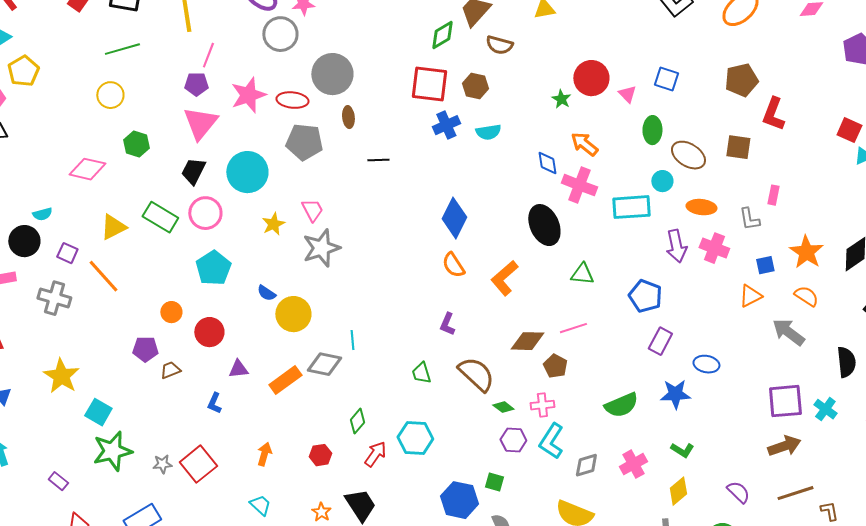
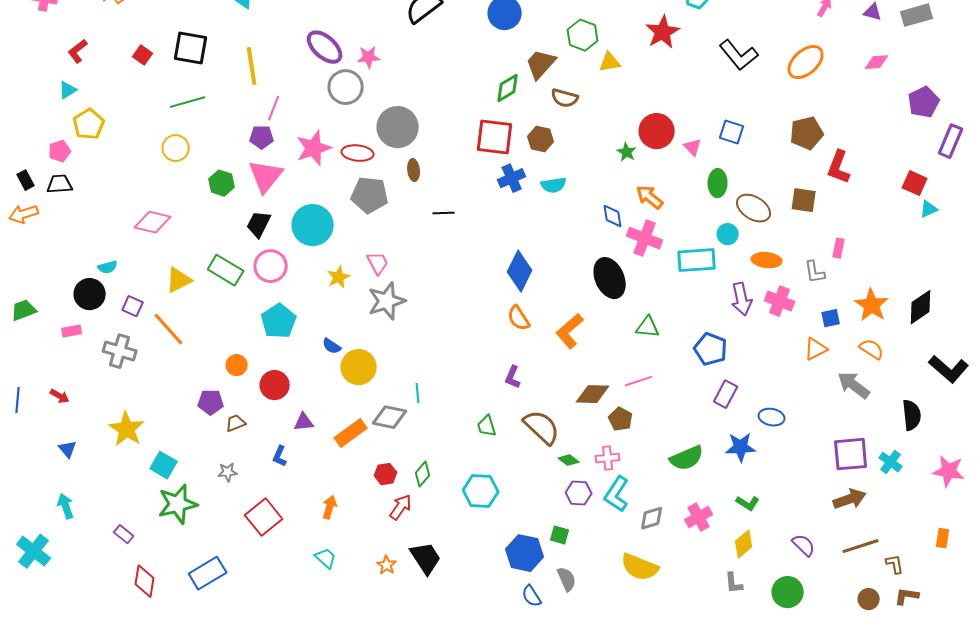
green hexagon: (136, 144) -> (222, 183), moved
red arrow: (375, 454) -> (401, 507), moved
red hexagon: (320, 455) -> (386, 474), moved
gray star: (162, 464) -> (228, 472), moved

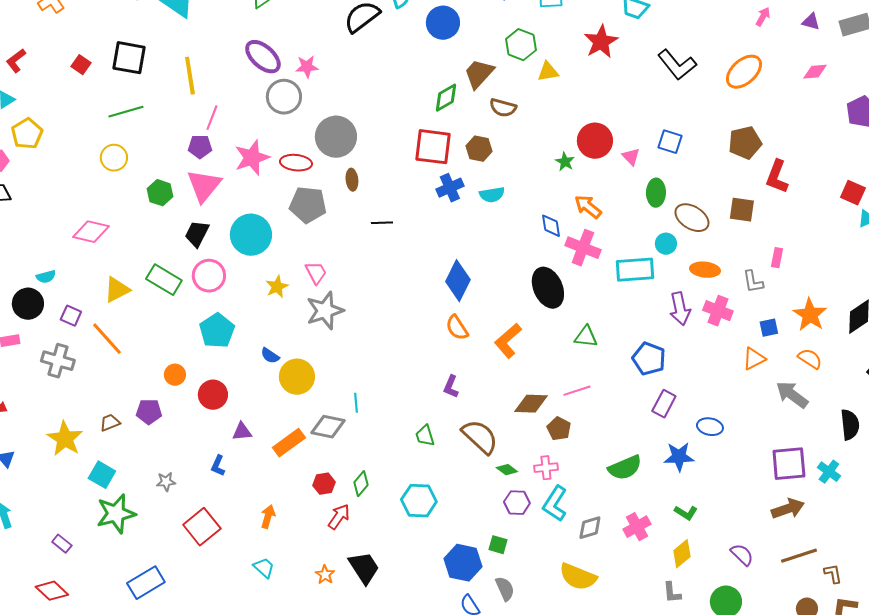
brown trapezoid: (236, 423) -> (110, 423), moved
red diamond: (145, 581) -> (52, 591), moved, turned -56

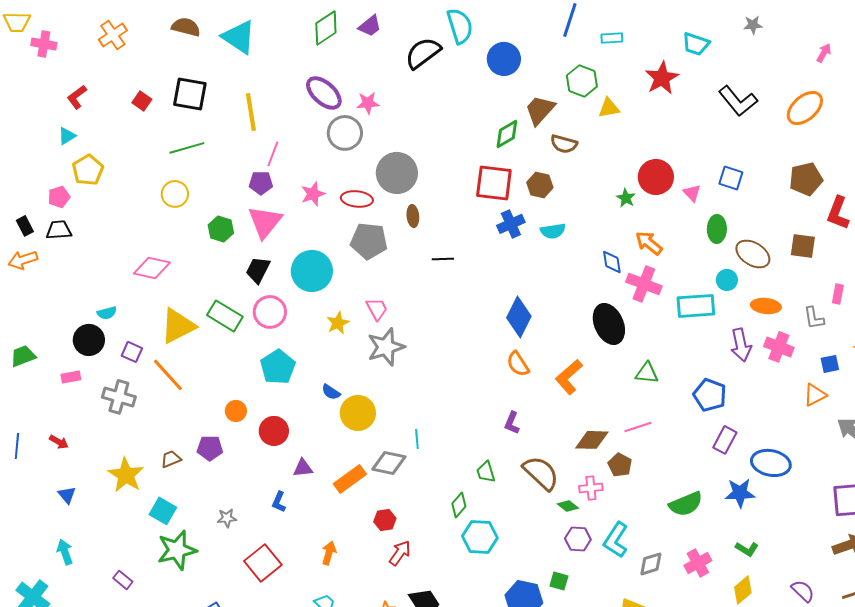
pink star: (252, 158) -> (313, 194), size x0.7
yellow triangle: (117, 290) -> (178, 326), size x1.4
blue ellipse: (710, 427) -> (771, 463), size x1.5
pink cross: (546, 468) -> (591, 488), moved
green diamond: (361, 484) -> (459, 505), moved

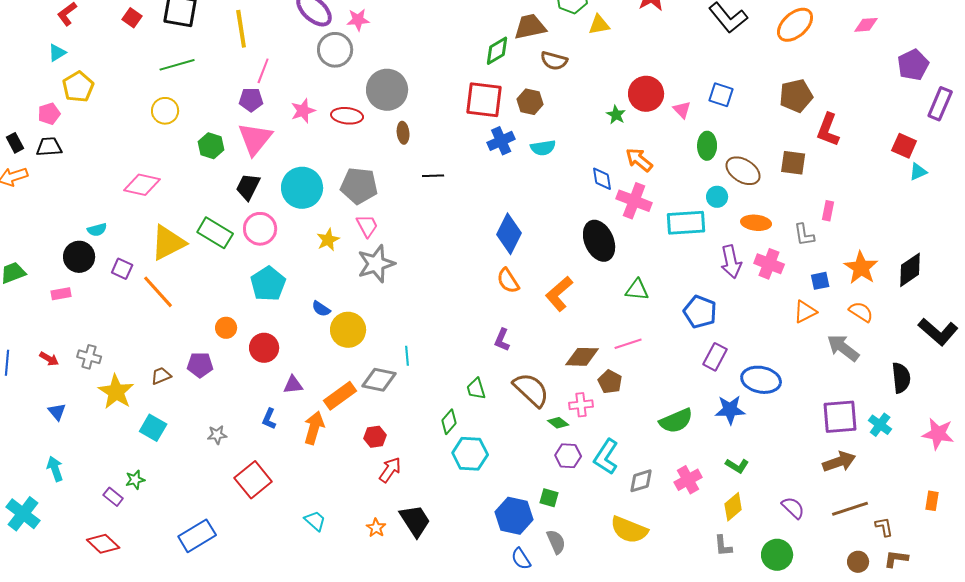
brown trapezoid: (540, 110) -> (530, 27), turned 36
gray pentagon: (369, 241) -> (359, 186), moved
gray cross: (119, 397) -> (89, 357), moved, size x0.7
green star: (177, 550) -> (135, 480), moved, size x0.5
orange arrow: (329, 553) -> (314, 428), moved, size x1.4

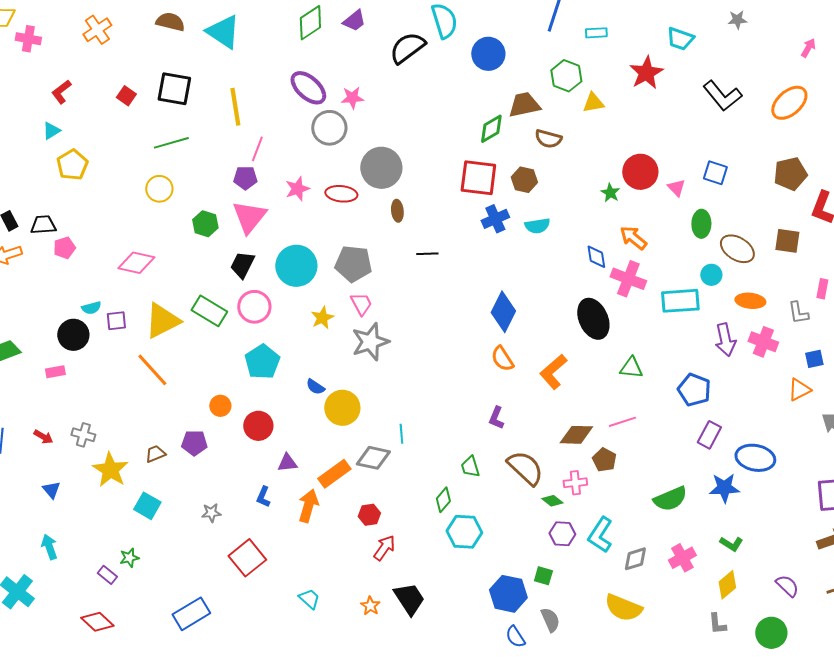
pink pentagon: (49, 114) -> (64, 248), moved
purple square: (122, 269) -> (116, 321), moved, turned -30

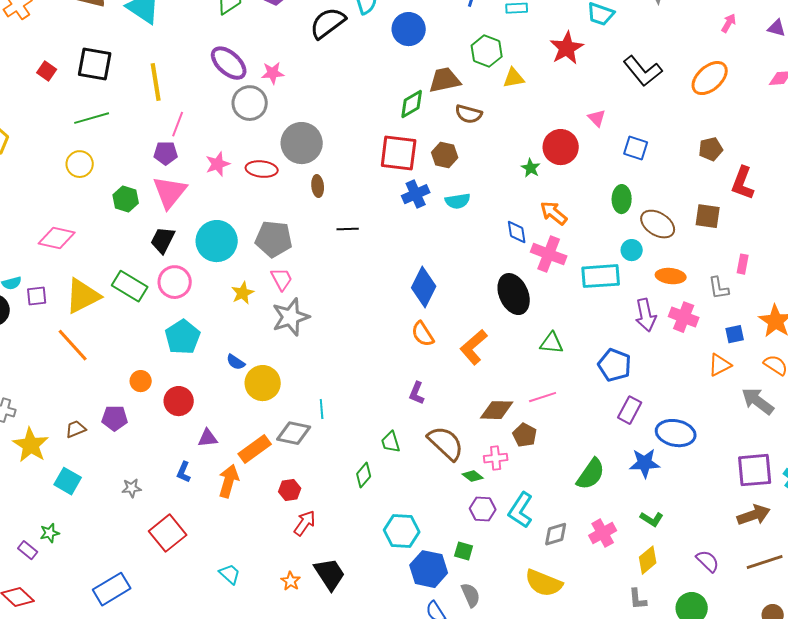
brown pentagon: (790, 174) -> (711, 149), size x0.7
pink triangle: (676, 188) -> (597, 118), moved
green semicircle: (670, 499) -> (591, 474), turned -32
cyan hexagon: (464, 532) -> (402, 531), moved

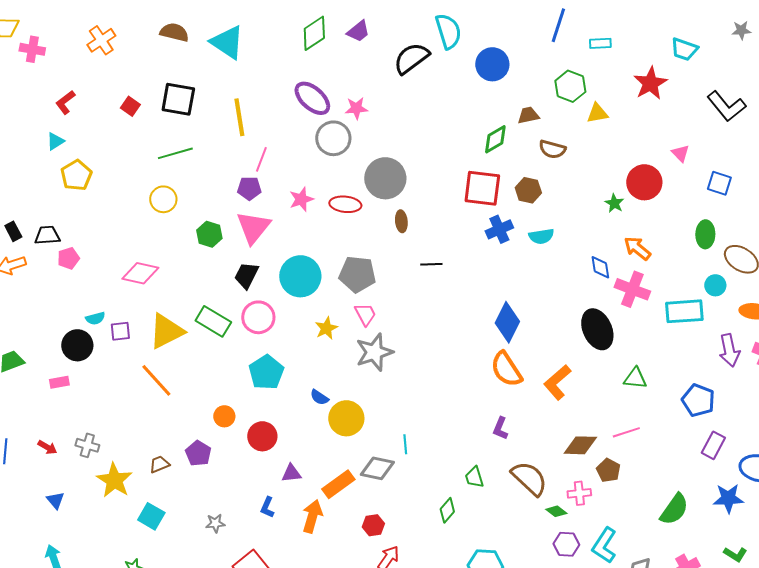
brown trapezoid: (445, 80) -> (528, 115), size x0.7
orange semicircle: (423, 334) -> (506, 369), size x1.4
purple pentagon: (115, 418) -> (198, 453), turned 30

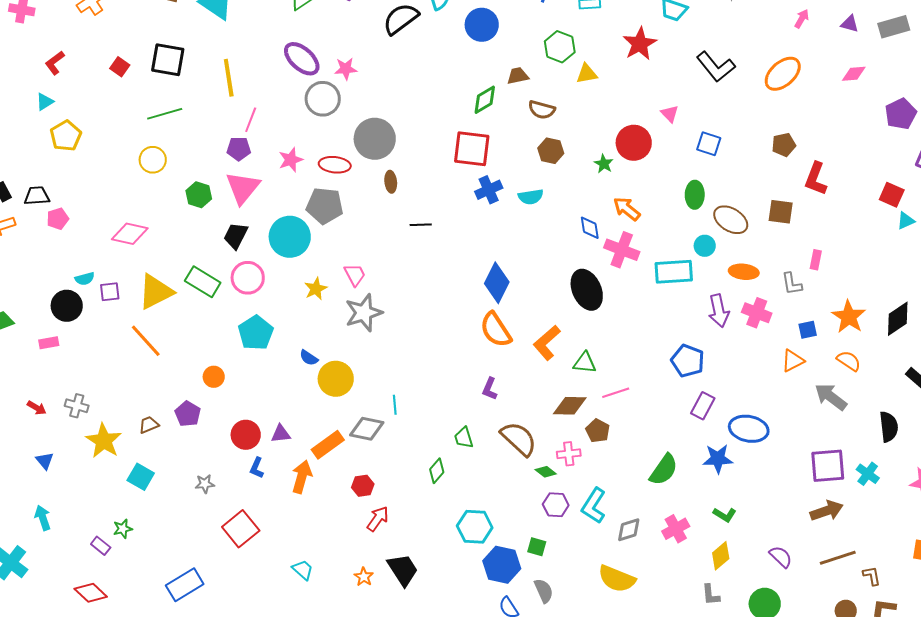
brown hexagon: (528, 190) -> (551, 151), moved
gray pentagon: (357, 274) -> (325, 206), moved
green triangle: (635, 378) -> (585, 363), moved
red circle: (262, 436) -> (246, 435), moved

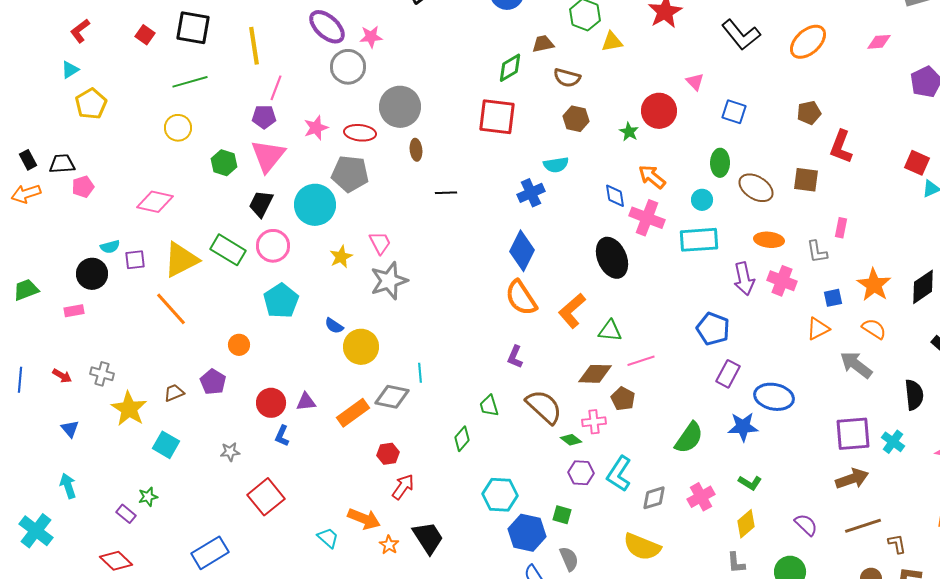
blue cross: (489, 190) -> (531, 193), moved
cyan circle: (705, 246) -> (702, 200), moved
orange arrow: (302, 477) -> (364, 519), moved, turned 96

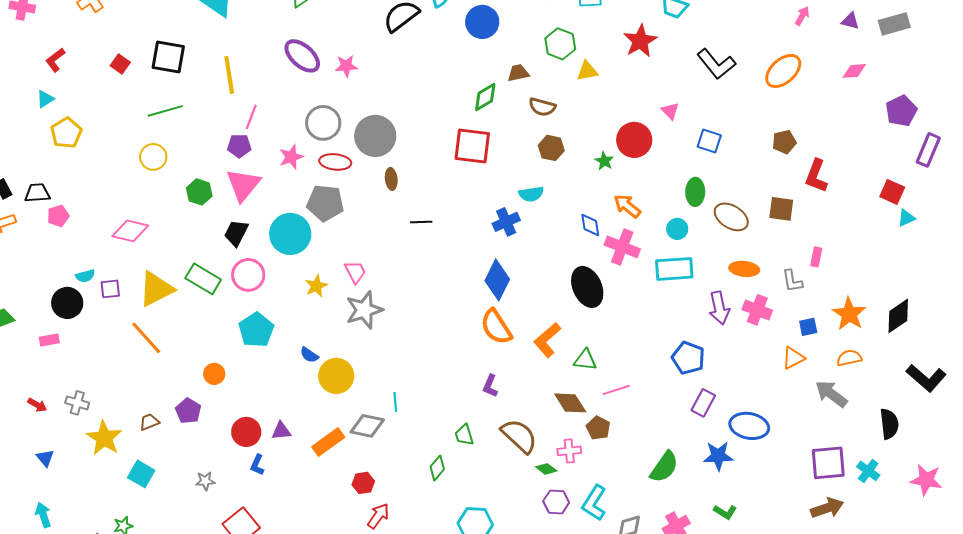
gray circle: (348, 67) -> (323, 123), moved
orange semicircle: (874, 329) -> (849, 358), turned -45
brown diamond: (595, 374) -> (570, 403), turned 56

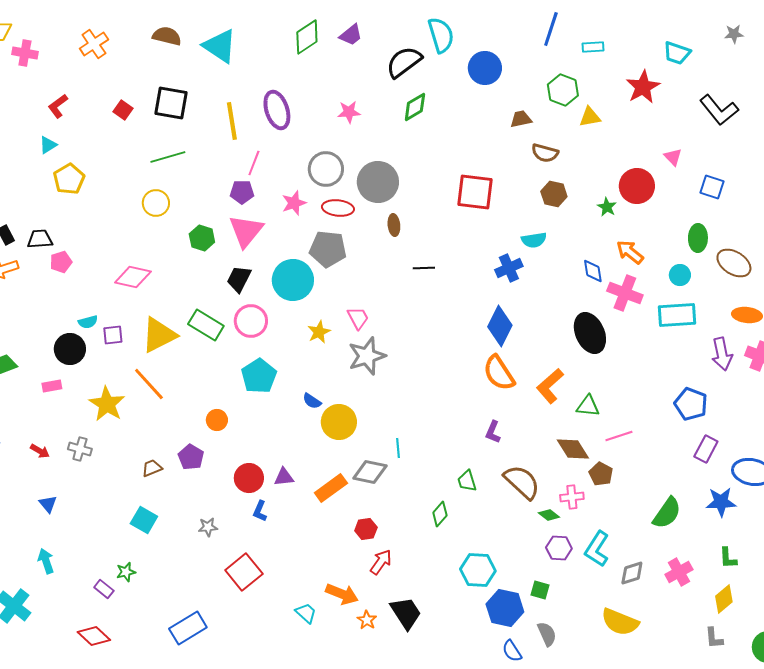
purple ellipse: (302, 56) -> (277, 110), moved, turned 30
green diamond: (485, 97) -> (415, 107), moved
yellow star: (104, 438) -> (107, 404), moved
green L-shape: (725, 512) -> (728, 558), turned 55

